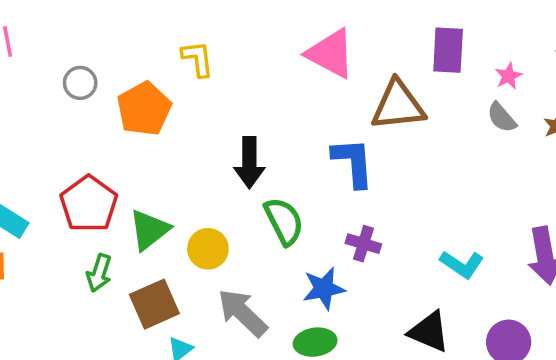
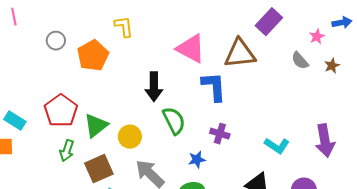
purple rectangle: (448, 50) -> (269, 22), turned 40
pink triangle: (331, 54) -> (191, 49), moved
pink star: (509, 76) -> (317, 37), moved
blue star: (324, 289) -> (197, 160), size x0.7

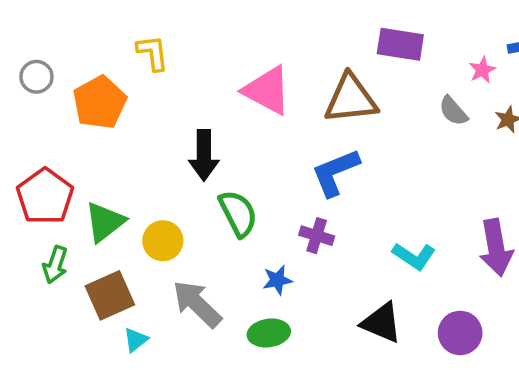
purple rectangle: (269, 22) -> (400, 44), turned 56
blue L-shape: (214, 87) -> (335, 172), moved, turned -108

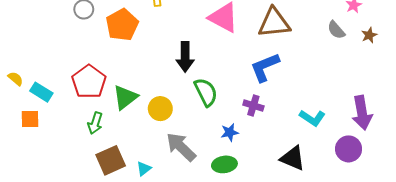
brown square: (110, 295) -> (111, 160), moved
purple circle: (460, 333) -> (349, 149), moved

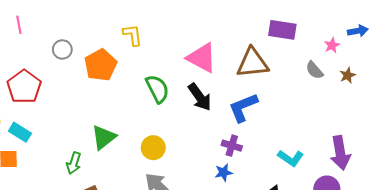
black arrow: (185, 57) -> (200, 97), moved, turned -36
red pentagon: (89, 82) -> (24, 87), moved
green semicircle: (206, 92) -> (157, 89), moved
yellow circle: (160, 109) -> (153, 148), moved
blue star: (230, 132) -> (224, 172), moved

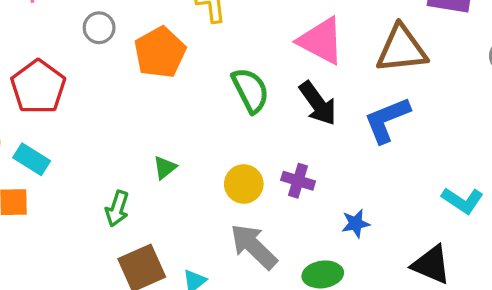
green triangle: (104, 137) -> (165, 168), size x0.6
purple cross: (232, 146) -> (298, 181), moved

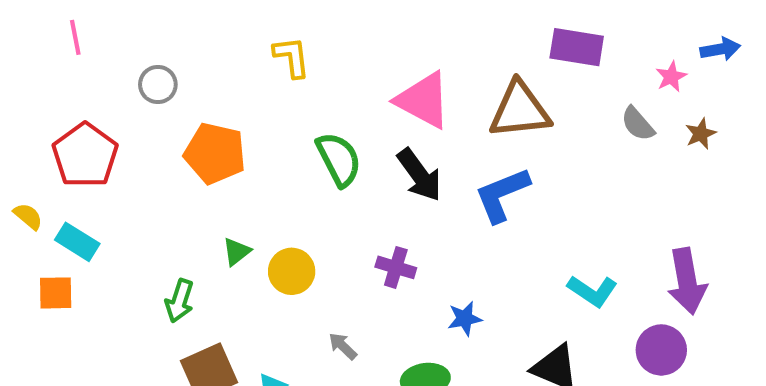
orange pentagon: (160, 52) -> (215, 153), moved, turned -30
yellow circle: (244, 184) -> (292, 271), moved
gray arrow: (254, 246) -> (343, 346), size x0.5

